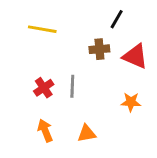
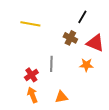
brown cross: (99, 49) -> (70, 38), turned 32
red cross: (44, 88) -> (31, 75), moved
orange star: (131, 102) -> (86, 65), moved

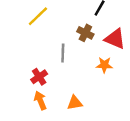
yellow line: (30, 24) -> (38, 16), turned -54
gray line: (51, 64) -> (63, 53), moved

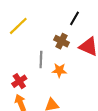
orange star: (104, 65) -> (59, 70), moved

